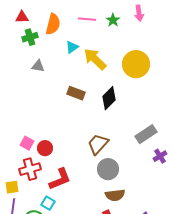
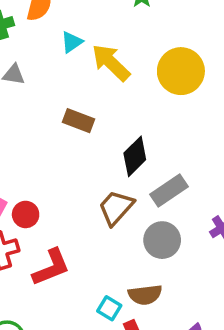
black diamond: (109, 98) -> (135, 156), moved
gray rectangle: (146, 134) -> (169, 191), moved
gray circle: (108, 169) -> (162, 240), moved
cyan square: (48, 203) -> (109, 308), moved

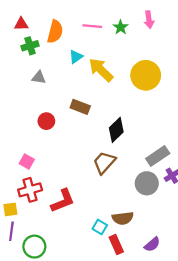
gray rectangle: (169, 191) -> (158, 156), moved
red circle: (26, 214) -> (46, 121), moved
gray circle: (162, 240) -> (147, 183), moved

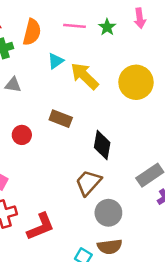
black diamond: (116, 130) -> (102, 145), turned -35
gray circle: (147, 183) -> (108, 213), moved

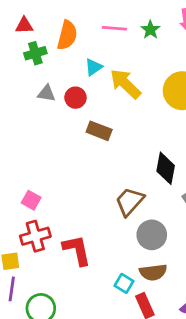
red circle: (22, 135) -> (76, 98), moved
black diamond: (102, 145) -> (166, 168), moved
red L-shape: (41, 227) -> (77, 250), turned -80

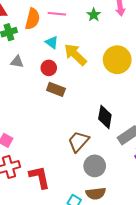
pink line: (114, 28) -> (57, 14), moved
cyan triangle: (94, 67) -> (52, 42), turned -48
red circle: (76, 98) -> (49, 68), moved

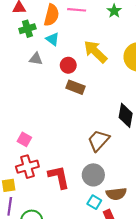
cyan triangle: (52, 42) -> (53, 39), moved
gray circle: (95, 166) -> (93, 175), moved

